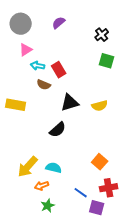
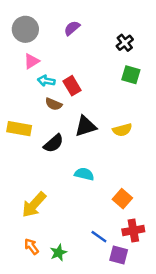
black semicircle: (58, 130) -> (54, 143), moved
cyan semicircle: (54, 168) -> (84, 174), moved
orange arrow: (42, 186) -> (31, 246), moved, turned 72

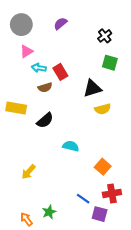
brown semicircle: (54, 104) -> (45, 87), turned -40
black triangle: (85, 126) -> (92, 88), moved
yellow arrow: (34, 205) -> (29, 172), size x0.7
orange arrow: (31, 246) -> (26, 219), moved

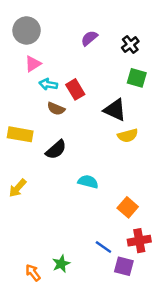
purple semicircle: (60, 24) -> (89, 38), moved
brown semicircle: (45, 87) -> (56, 109), turned 40
black triangle: (92, 88) -> (115, 110), turned 42
yellow arrow: (29, 172) -> (18, 188), moved

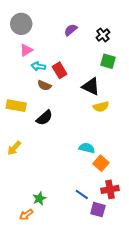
cyan semicircle: (88, 182) -> (87, 148), moved
green star: (61, 264) -> (39, 198), moved
orange arrow: (33, 273) -> (26, 215), turned -88

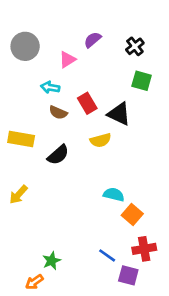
gray circle: (21, 24) -> (25, 46), moved
pink triangle: (26, 50) -> (67, 60), moved
red rectangle: (60, 70) -> (87, 103), moved
yellow semicircle: (101, 107) -> (101, 140), moved

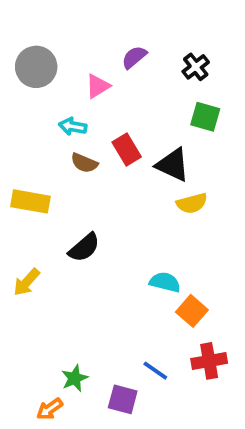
yellow semicircle: (101, 140) -> (192, 203), moved
black semicircle: (58, 155) -> (84, 248), moved
purple square: (128, 275) -> (123, 399), moved

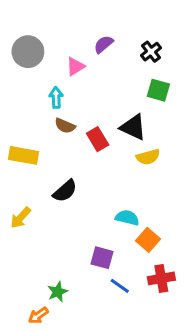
cyan arrow: (73, 126) -> (56, 98), turned 78
red rectangle: (127, 150) -> (98, 139), moved
purple square: (123, 399) -> (102, 258), moved

